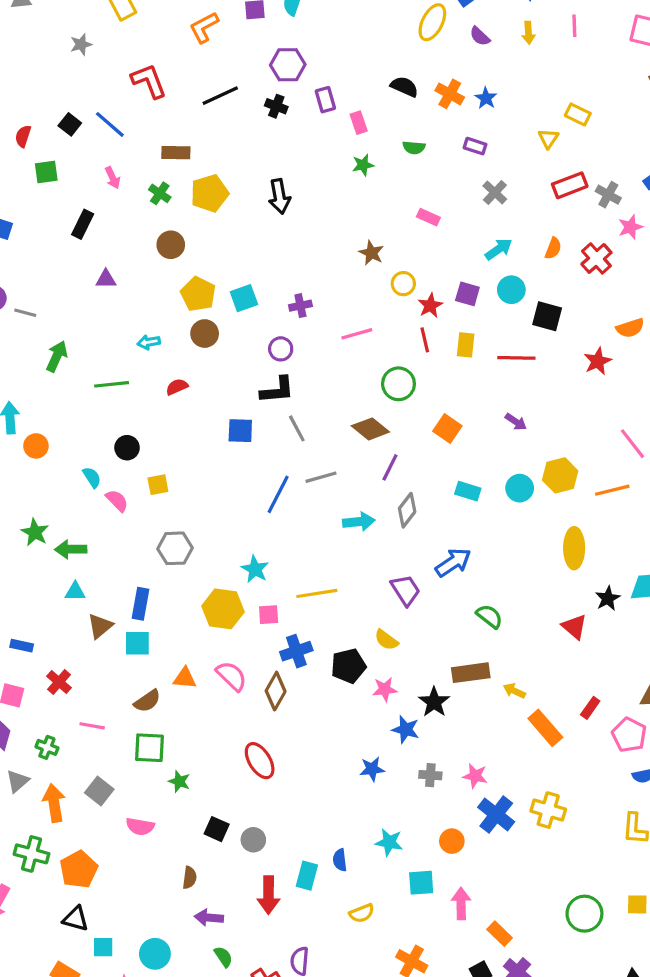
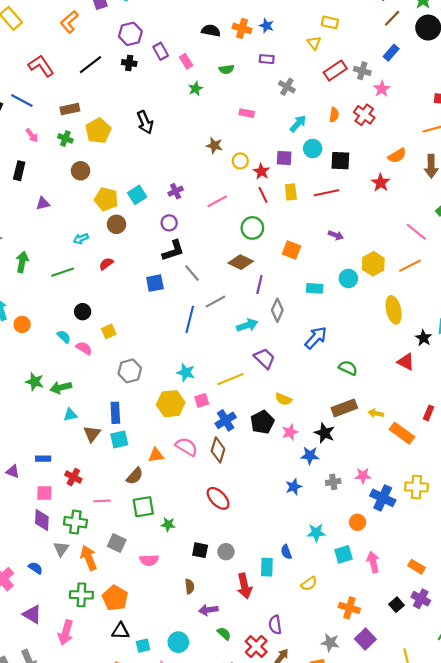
purple trapezoid: (406, 590) -> (264, 358), moved
green cross: (47, 747) -> (75, 522), size x1.5
orange rectangle: (500, 934) -> (416, 567), moved

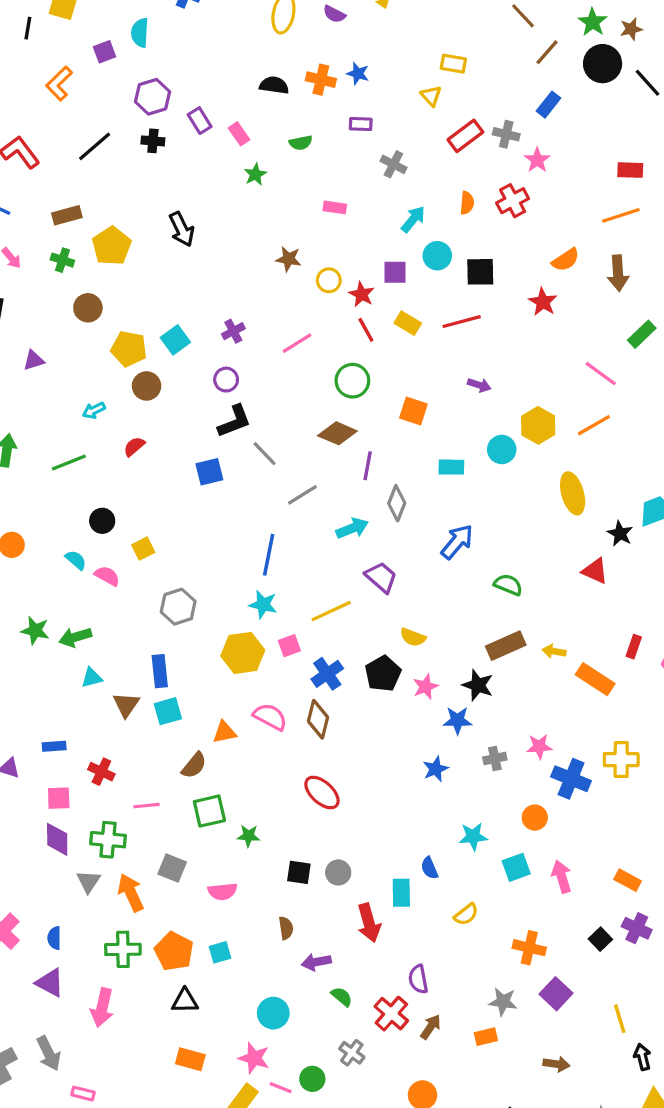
red cross: (364, 115) -> (513, 201), turned 30
yellow rectangle: (291, 192) -> (408, 323), turned -49
blue line: (190, 319) -> (269, 555), moved
blue semicircle: (35, 568) -> (54, 938), moved, turned -120
cyan square: (143, 646) -> (220, 952), moved

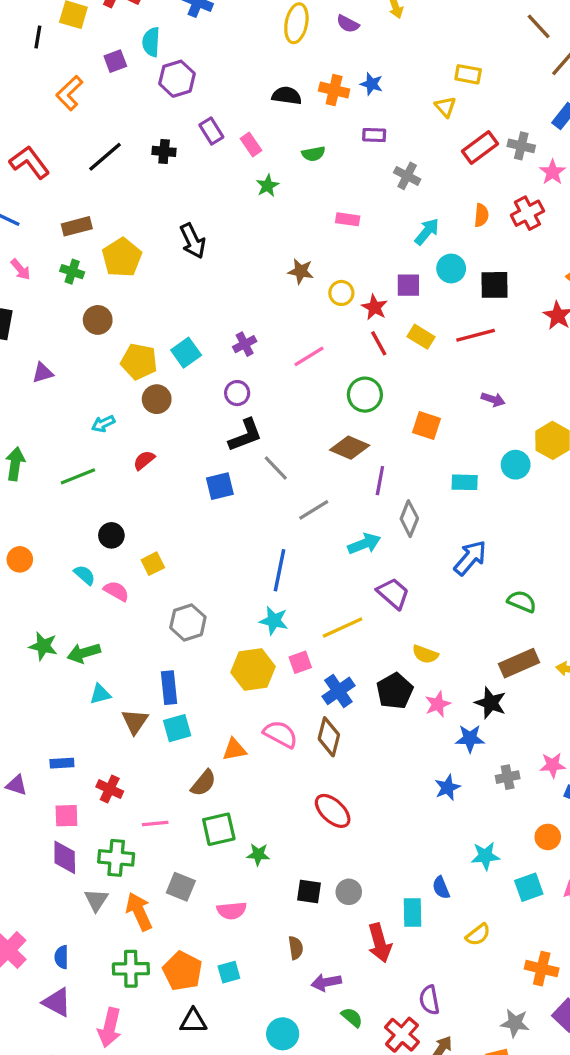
purple hexagon: (153, 97) -> (177, 79), moved

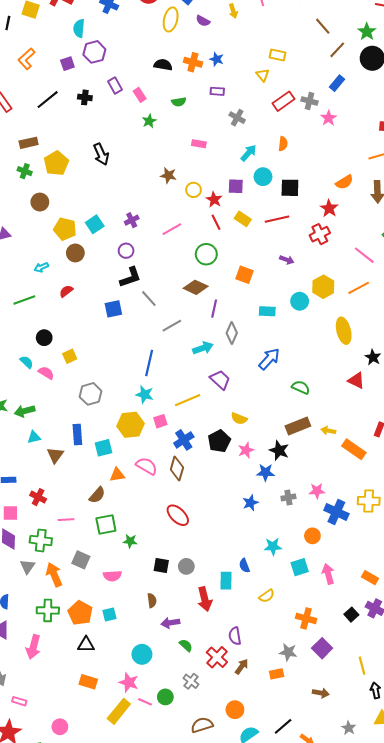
purple square: (115, 61) -> (67, 64), moved
red cross: (527, 213) -> (320, 234), moved
cyan square: (177, 728) -> (103, 448), moved

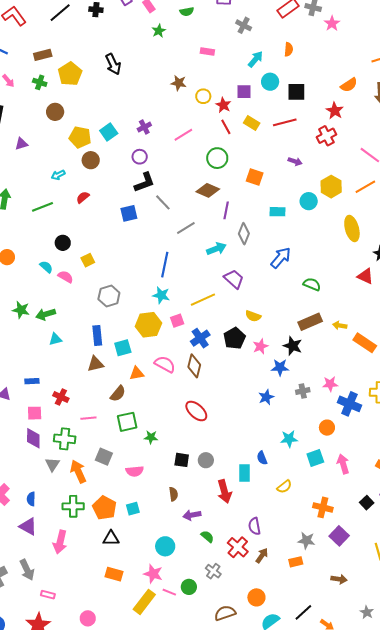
brown triangle: (55, 455) -> (95, 364), moved, turned 42

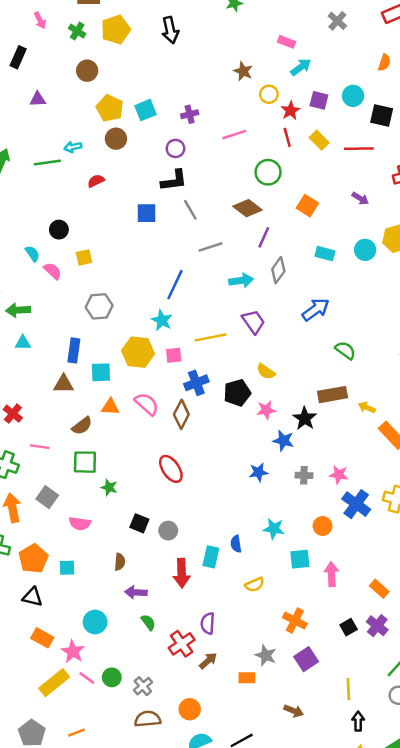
cyan arrow: (255, 59) -> (301, 67), moved
green line: (43, 207) -> (47, 162), moved
gray cross: (213, 571) -> (143, 686), moved
orange rectangle: (114, 574) -> (42, 638), moved

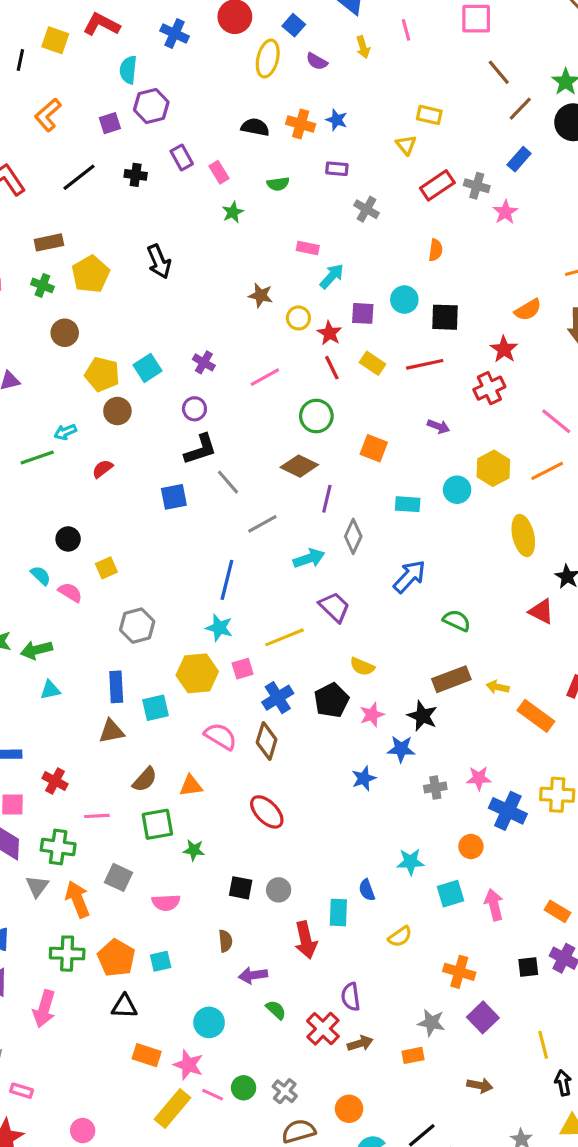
purple cross: (190, 114) -> (204, 362), turned -35
orange triangle: (110, 407) -> (191, 786), moved
blue star: (258, 472) -> (364, 778), moved
black square: (349, 627) -> (528, 967), turned 35
brown arrow: (208, 661) -> (360, 1043), turned 36

